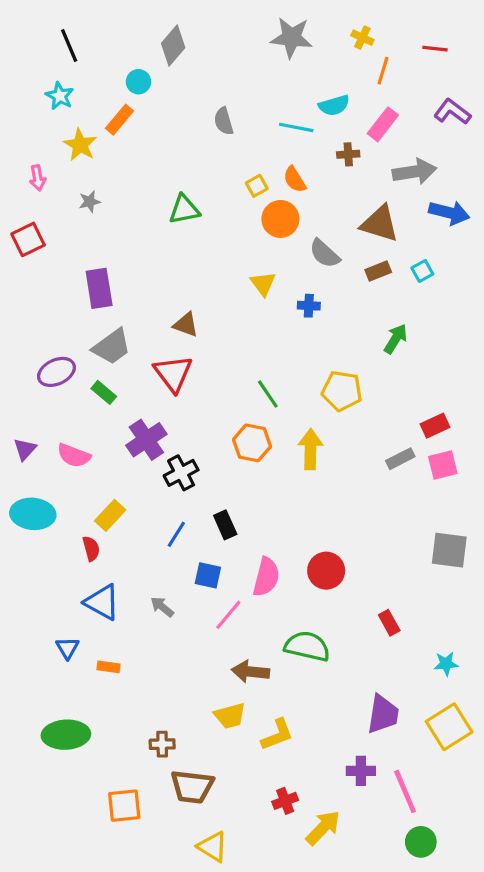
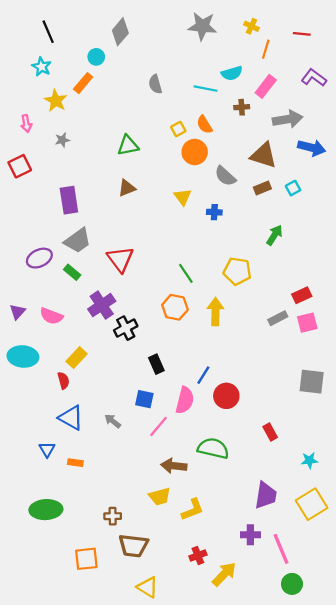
brown triangle: (186, 325) -> (127, 188), moved, turned -42
blue line: (176, 534) -> (203, 375), moved

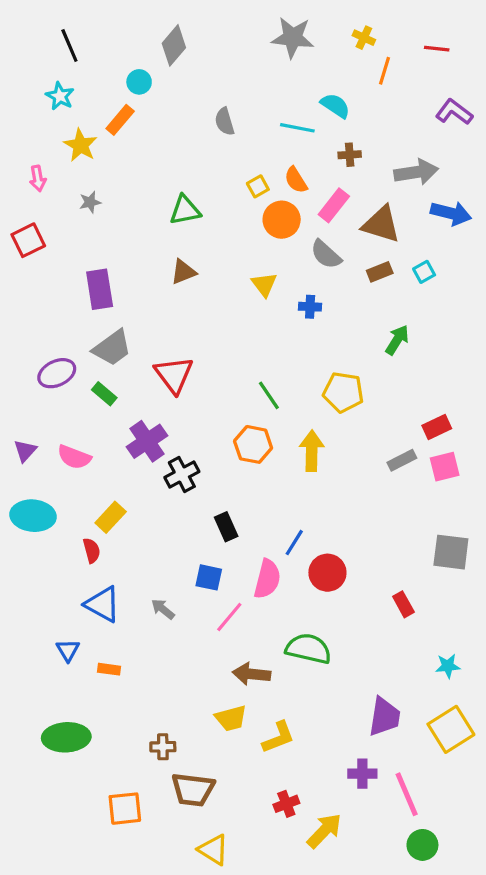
cyan semicircle: (232, 73) -> (335, 106), turned -130
pink rectangle: (266, 86) -> (334, 205), moved
red rectangle: (270, 432) -> (403, 604), moved

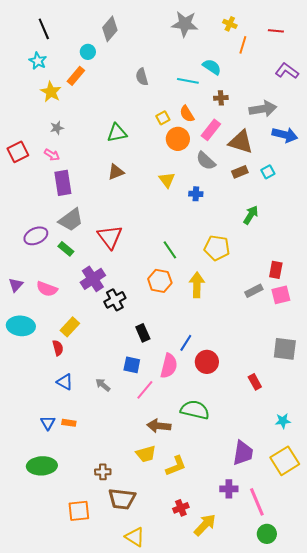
pink arrow: (38, 178) -> (52, 155), moved, turned -49
red rectangle: (437, 427) -> (276, 270), turned -54
blue triangle: (103, 604) -> (65, 382), size x0.7
blue triangle: (68, 650) -> (48, 423), moved

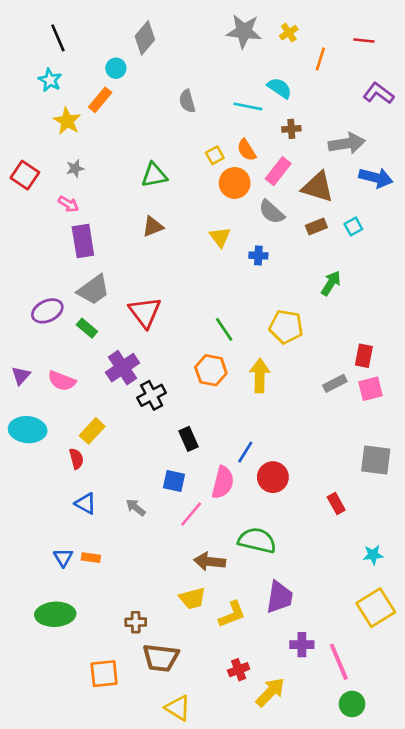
yellow cross: (230, 24) -> (289, 33), moved, turned 32
red square: (18, 152) -> (25, 175), moved, turned -30
purple trapezoid: (243, 453) -> (279, 597), moved

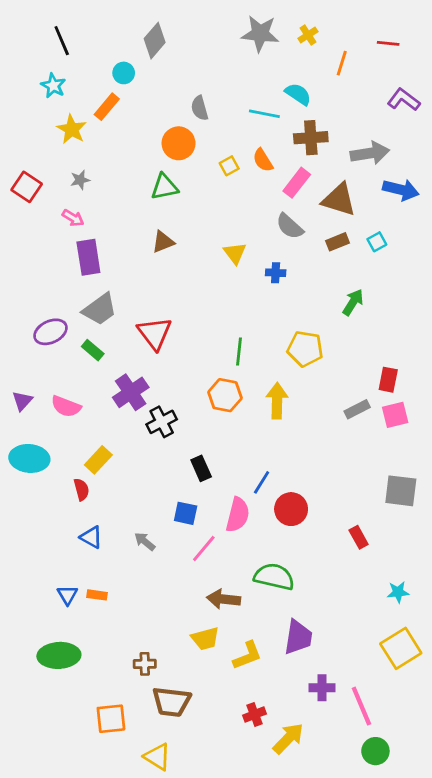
brown cross: (291, 129) -> (311, 138), size x1.6
orange circle: (235, 183) -> (179, 143), moved
green line: (224, 329) -> (239, 352), turned 40
yellow triangle: (178, 708) -> (157, 757), moved

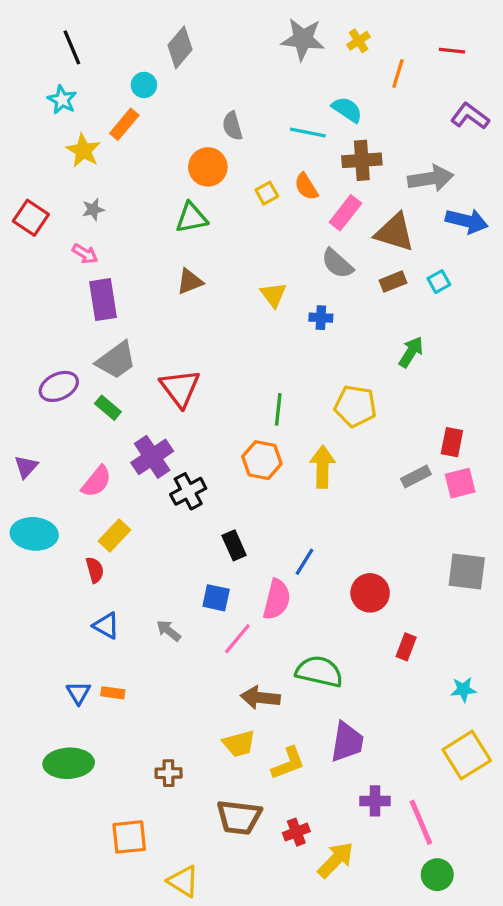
pink semicircle: (66, 406) -> (96, 481), moved, turned -72
red circle: (291, 509) -> (370, 593), moved
red rectangle: (359, 537) -> (406, 647), moved, turned 50
brown trapezoid: (171, 702) -> (239, 817), moved

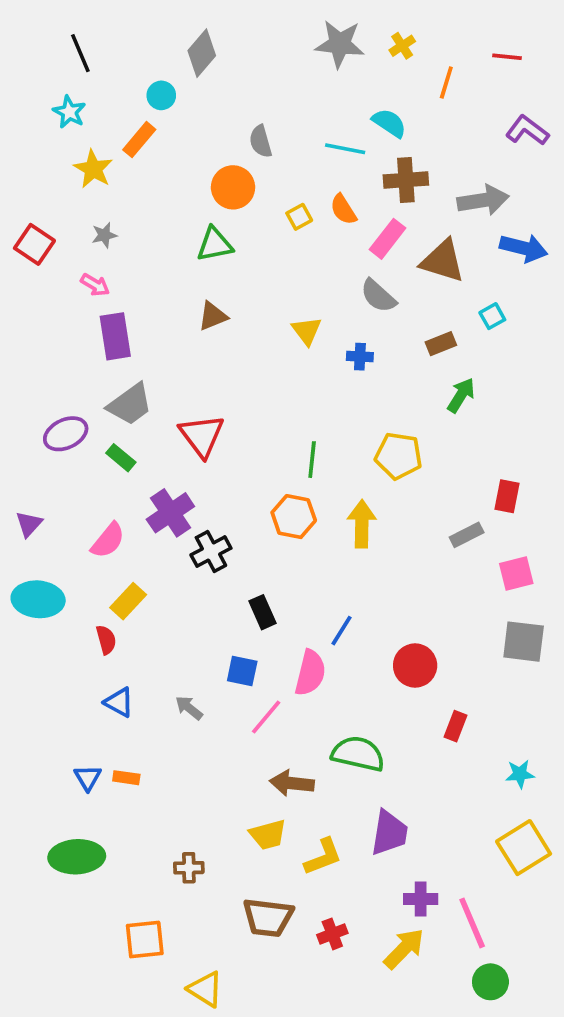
brown rectangle: (393, 282) -> (441, 344), moved
pink square: (460, 483) -> (516, 574), moved
yellow arrow: (336, 860) -> (404, 949), moved

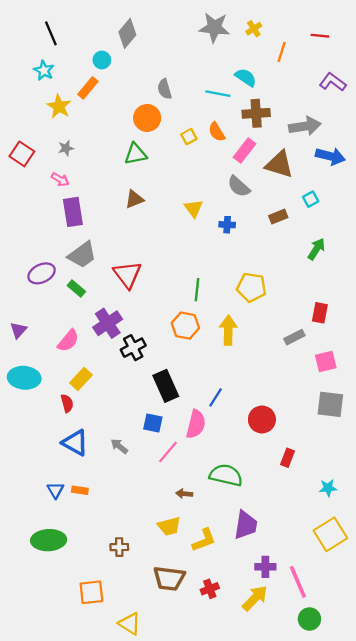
green arrow: (461, 395) -> (316, 249), moved
black rectangle: (262, 612) -> (166, 386), size x1.5
blue triangle: (119, 702) -> (75, 443), size x1.4
brown arrow: (292, 783) -> (184, 494), size x0.6

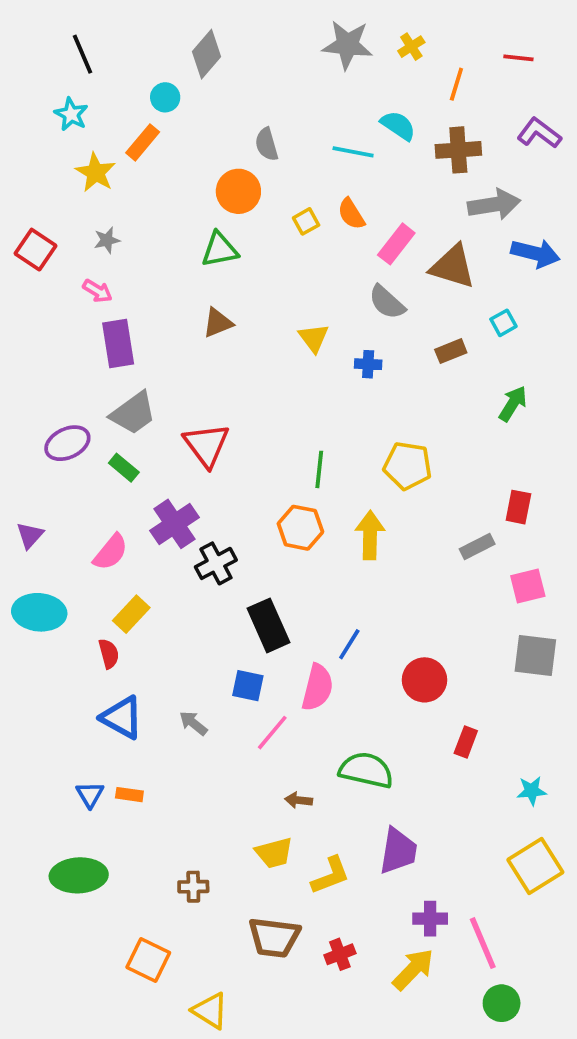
brown cross: (256, 113) -> (458, 150), moved
orange square: (91, 592) -> (148, 960), turned 32

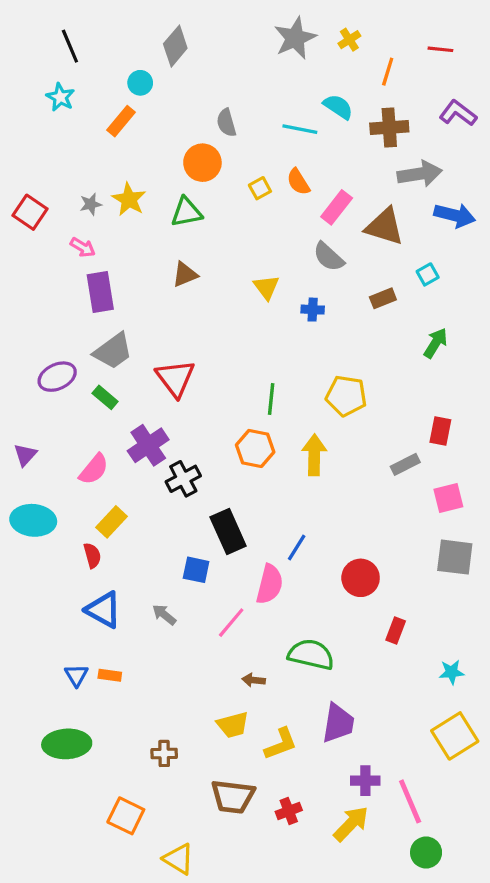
gray star: (347, 45) -> (295, 38), turned -30
yellow star: (96, 173) -> (129, 199), moved
blue square: (248, 686) -> (196, 570), moved

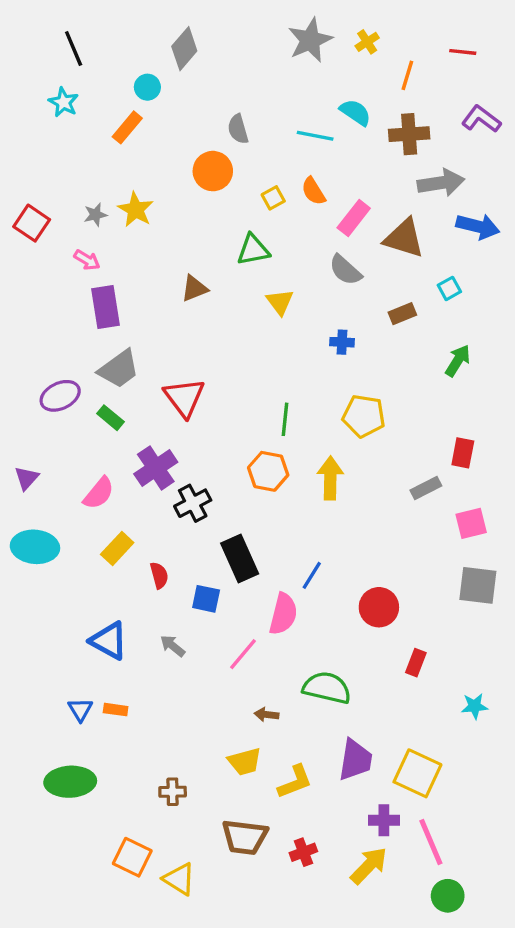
green triangle: (186, 212) -> (253, 250), moved
blue cross: (313, 310) -> (342, 342), moved
red semicircle: (92, 555) -> (159, 575), moved
yellow square: (455, 736) -> (417, 773), moved, turned -33
yellow triangle: (179, 859) -> (179, 879), moved

